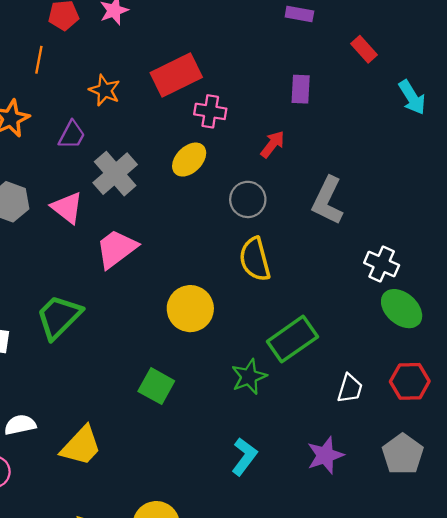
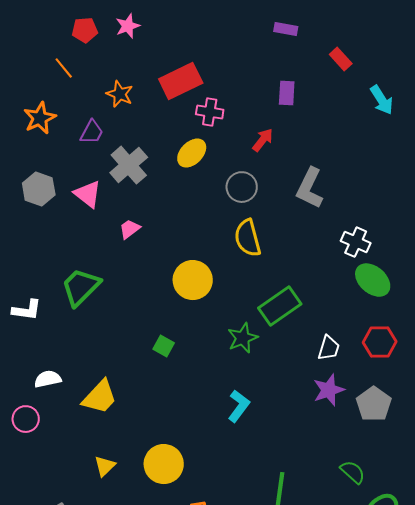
orange line: (39, 60) -> (64, 68), turned -50
pink trapezoid: (116, 249) -> (130, 229), size x0.6
green square: (156, 386) -> (164, 346), size x0.7
purple star: (325, 455) -> (329, 390), moved

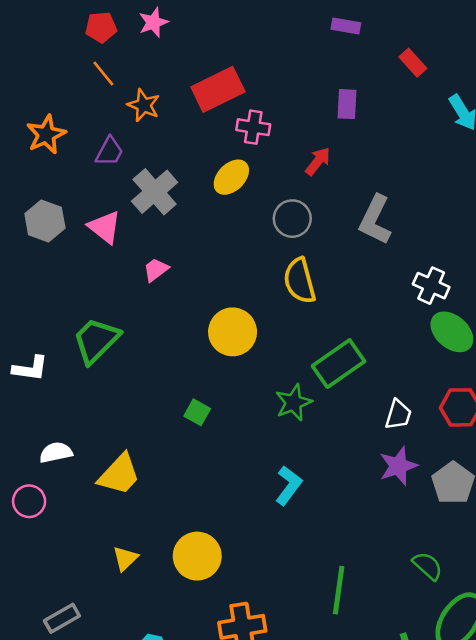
orange line: (64, 68) -> (103, 74), moved

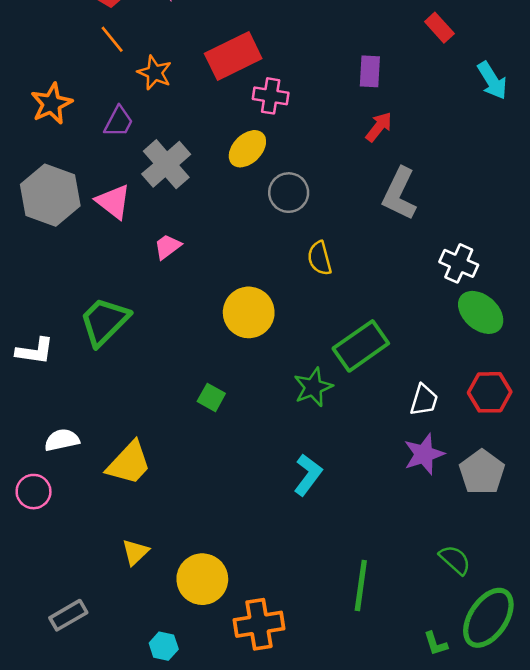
red arrow: (318, 161) -> (379, 127), moved
gray circle: (292, 219) -> (289, 193), moved
gray hexagon: (45, 221) -> (50, 195), size x1.4
yellow semicircle: (300, 281) -> (320, 258), size x0.7
yellow circle: (197, 556) -> (202, 579), moved

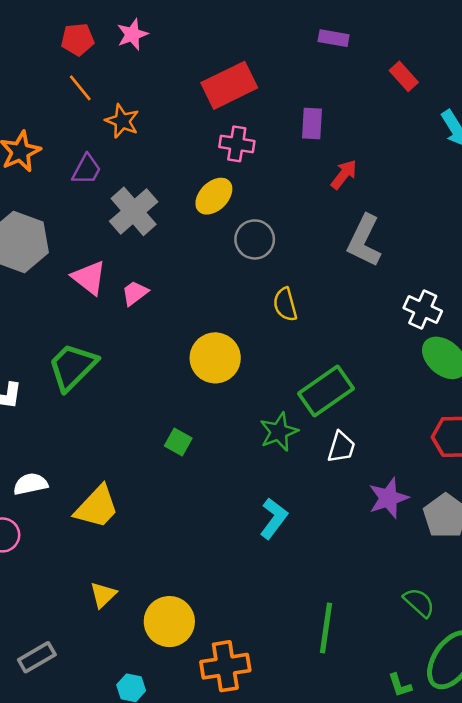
red rectangle: (233, 56) -> (229, 85), moved
purple rectangle: (370, 71) -> (312, 124), moved
pink triangle: (113, 202) -> (89, 278), moved
white trapezoid: (424, 400) -> (341, 447), moved

